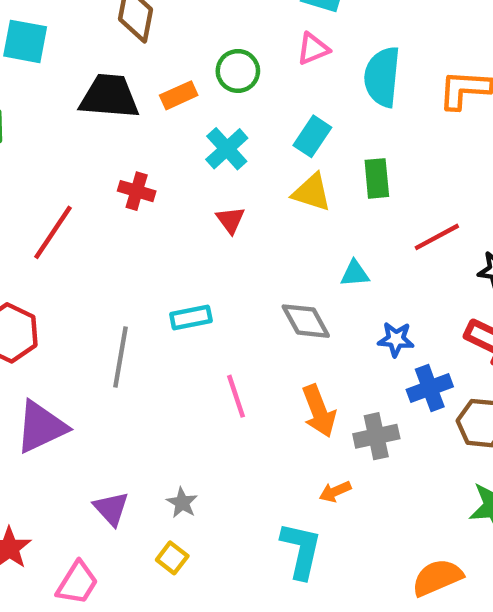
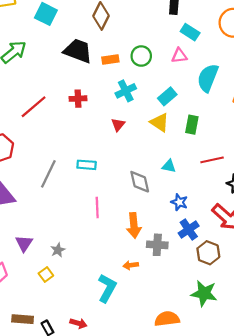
red cross: (137, 191) -> (78, 99), turned -35
blue cross: (430, 388) -> (189, 229), turned -30

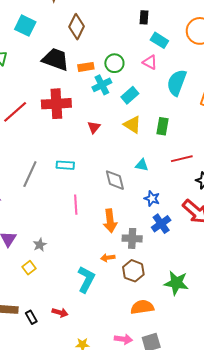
pink triangle: (179, 56) -> (150, 62), turned 35
cyan cross: (126, 91) -> (102, 85), moved
cyan rectangle: (167, 96) -> (130, 95), moved
red cross: (78, 99) -> (56, 104), size x1.8
brown hexagon: (208, 253) -> (133, 271), moved

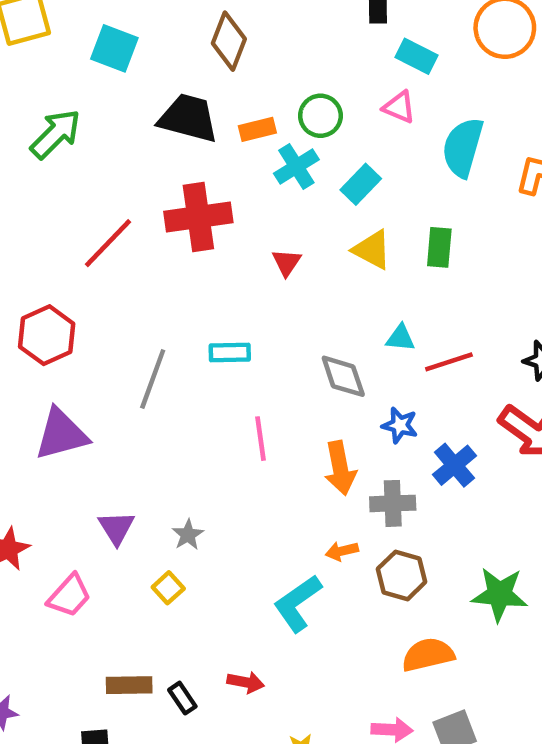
red line: (182, 159) -> (449, 362), moved
blue star: (152, 198) -> (400, 425), moved
cyan L-shape: (86, 279) -> (298, 603), turned -148

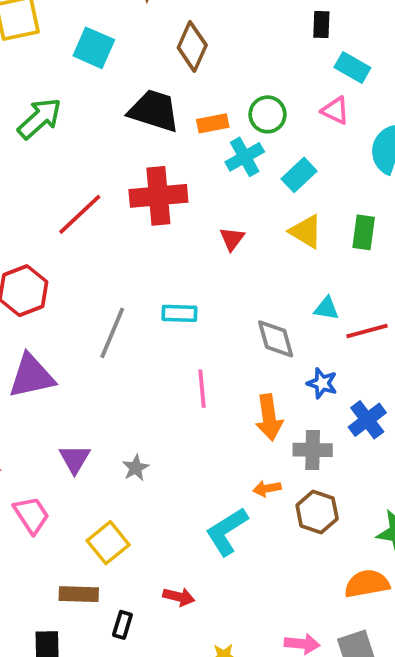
yellow square: (168, 588) -> (108, 543), moved, size x1.5
pink trapezoid: (69, 596) -> (31, 515), turned -78
orange semicircle: (428, 655) -> (367, 584), moved
black rectangle: (182, 698) -> (122, 625), moved, turned 48

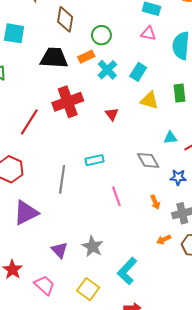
green circle: (268, 114) -> (101, 35), moved
orange arrow: (269, 417) -> (155, 202), size x0.6
gray star: (136, 468) -> (92, 246), size x1.5
cyan L-shape: (227, 531) -> (127, 271), moved

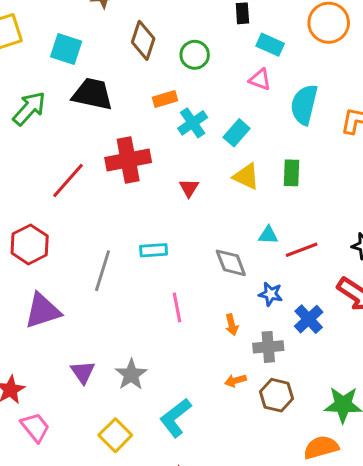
green circle: (101, 35) -> (195, 55), moved
black trapezoid: (54, 58) -> (92, 94), moved
pink trapezoid: (45, 285) -> (35, 427), moved

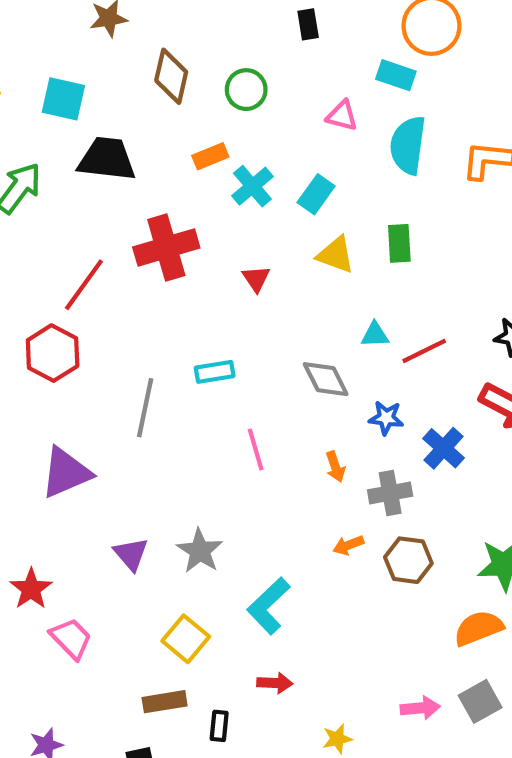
cyan rectangle: (270, 45) -> (396, 75), moved
red hexagon: (30, 244) -> (53, 353), moved

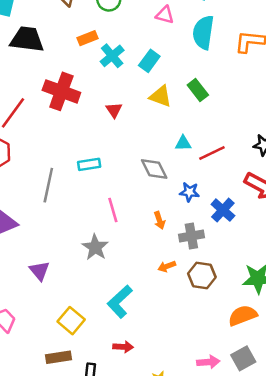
green rectangle: (399, 243) -> (198, 90), turned -35
red cross: (166, 248) -> (61, 91), turned 36
gray star: (200, 551) -> (95, 247), moved

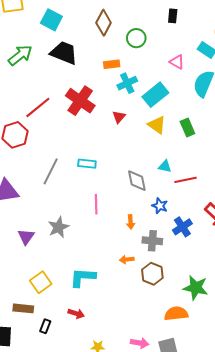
cyan rectangle: (149, 61) -> (155, 95), size x1.4
red triangle: (114, 110) -> (119, 117), moved
gray star: (95, 247) -> (58, 227), moved
cyan L-shape: (120, 302) -> (83, 277), turned 32

